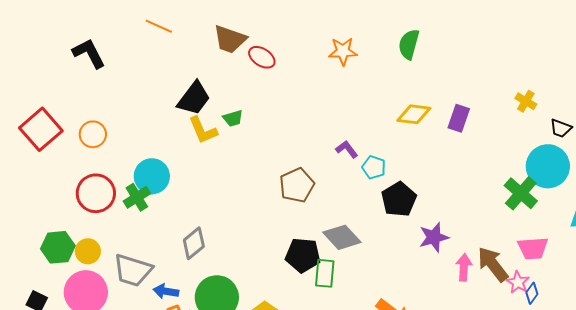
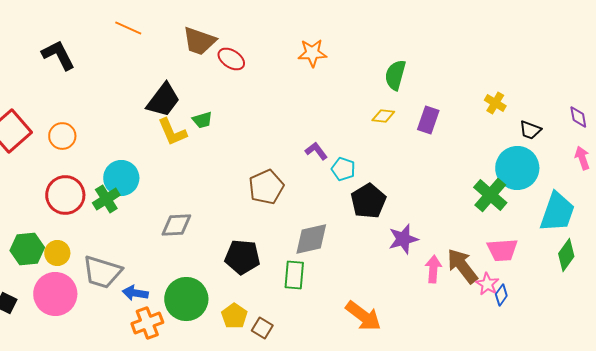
green semicircle: (409, 44) -> (395, 75), moved
yellow diamond: (414, 114) -> (383, 116), size x0.7
gray diamond: (342, 237) -> (311, 239), turned -60
gray diamond: (194, 243) -> (176, 225), moved, turned 36
black pentagon: (303, 255) -> (242, 257), moved

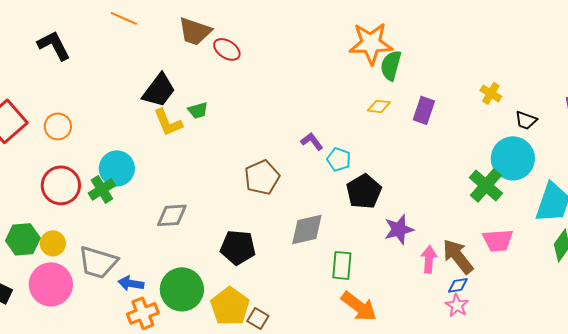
orange star: (312, 53) -> (371, 43), moved, size x1.5
green rectangle: (294, 275) -> (342, 265), moved
pink star: (487, 284) -> (457, 305), moved
blue diamond: (501, 295) -> (458, 285), moved, turned 45
yellow pentagon: (234, 316) -> (230, 306), size x1.5

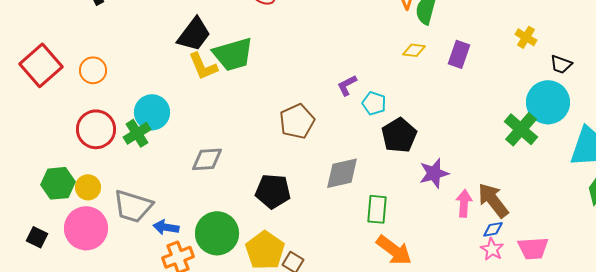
green trapezoid: (198, 110) -> (233, 54), size x2.0
purple L-shape: (312, 141) -> (347, 85), turned -80
pink trapezoid: (498, 240) -> (533, 248), moved

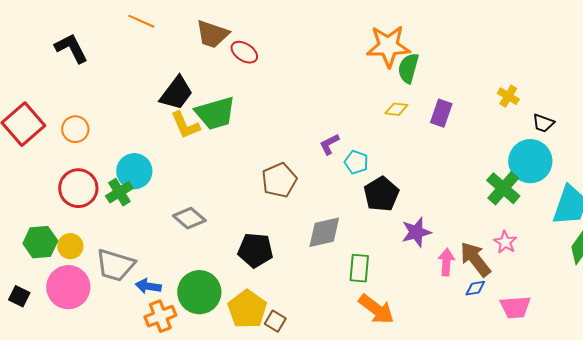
gray diamond: (207, 159) -> (189, 218), turned 44
pink star: (492, 249) -> (505, 242), moved

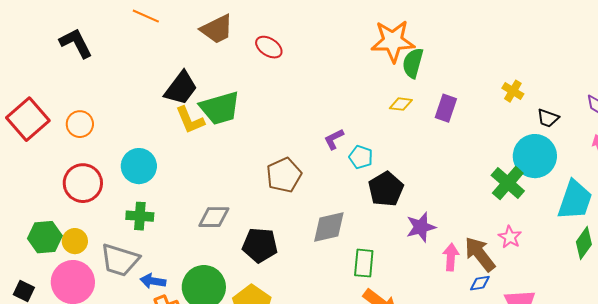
brown trapezoid: (212, 34) -> (217, 29), turned -45
red ellipse: (244, 52) -> (269, 47), moved
green cross: (119, 192) -> (140, 216), moved, turned 36
gray diamond: (189, 218) -> (214, 217), moved, turned -40

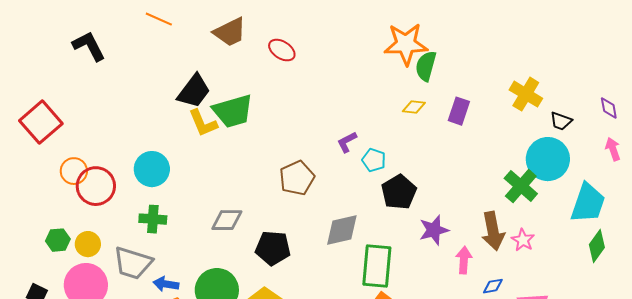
yellow cross: (513, 91) -> (526, 94), size x1.5
orange circle: (80, 124) -> (74, 171), moved
green hexagon: (45, 237) -> (58, 240), size x0.7
brown arrow: (480, 254) -> (493, 231), moved, turned -153
green rectangle: (364, 263) -> (377, 266), size x1.5

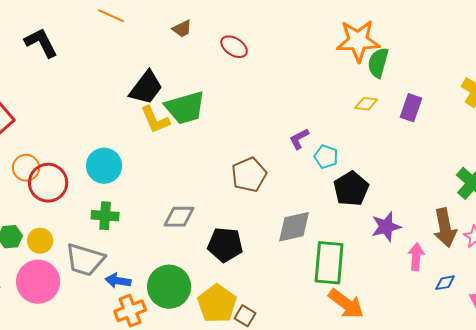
brown trapezoid: (230, 32) -> (182, 29), size x0.6

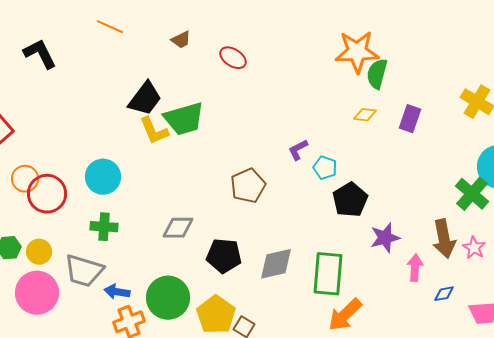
gray diamond: (294, 227) -> (276, 264), moved
orange arrow: (346, 304) -> (345, 315), turned 99

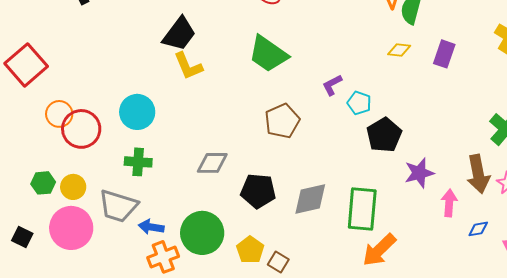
green trapezoid: (184, 119) -> (268, 54), moved, turned 51
yellow pentagon: (216, 315) -> (250, 250), size x0.7

